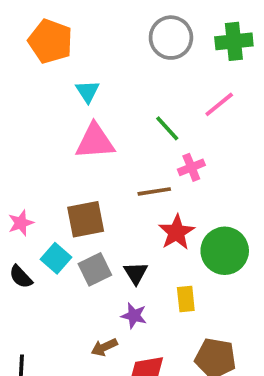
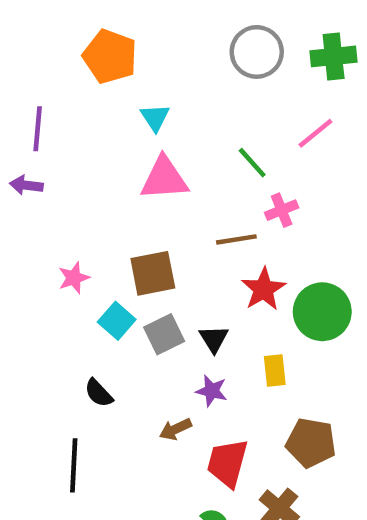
black semicircle: (21, 277) -> (99, 393), moved

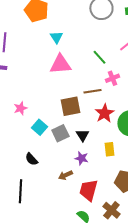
brown square: (153, 273) -> (70, 106), moved

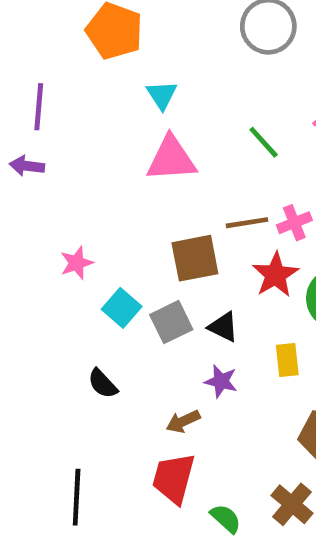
pink cross: (112, 78) -> (294, 223), moved
black triangle: (82, 135) -> (223, 327), turned -32
red trapezoid: (88, 190) -> (174, 478), moved
black line: (20, 191) -> (77, 497), moved

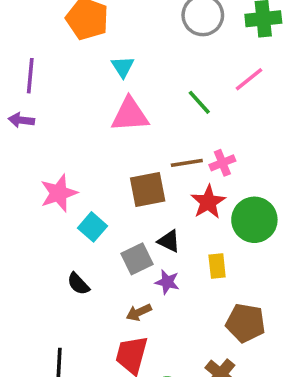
pink star: (77, 263) -> (59, 193), size x1.5
gray square: (171, 322) -> (137, 259), moved

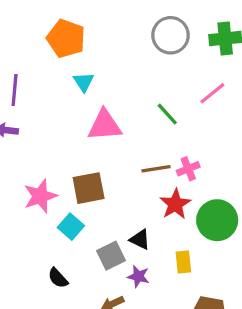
cyan triangle: (123, 67) -> (84, 82), moved
brown square: (148, 190) -> (89, 188), moved

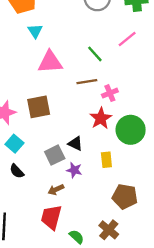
brown line: (156, 169) -> (87, 82), moved
cyan square: (71, 227) -> (14, 144), moved

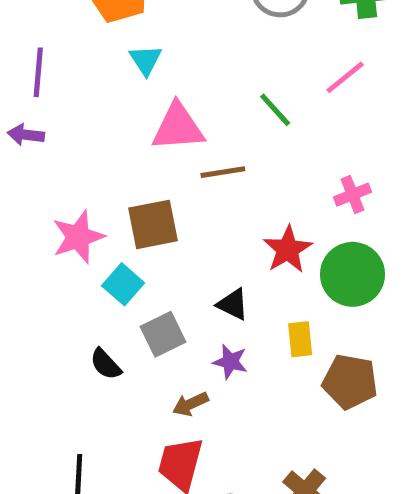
brown line: (87, 82) -> (223, 172), moved
pink cross: (110, 93) -> (353, 195), moved
cyan square: (14, 144) -> (123, 284), moved
gray square: (55, 155) -> (163, 334), moved
brown pentagon: (125, 196) -> (350, 382), moved

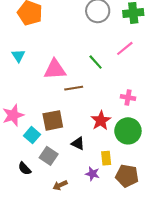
cyan triangle: (146, 60) -> (18, 56), moved
pink cross: (353, 195) -> (128, 98), turned 32
brown square: (153, 224) -> (53, 120), moved
gray square: (163, 334) -> (49, 156), turned -30
purple star: (230, 362) -> (92, 174), moved

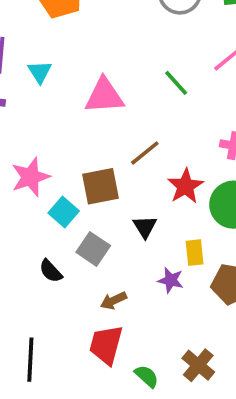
brown line: (74, 88) -> (145, 153), moved, turned -30
black triangle: (78, 143) -> (145, 227), turned 32

